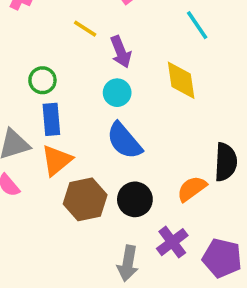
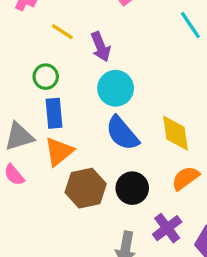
yellow line: (85, 29) -> (62, 32), moved
purple arrow: (121, 52) -> (101, 47), moved
yellow diamond: (181, 80) -> (175, 133), moved
cyan circle: (117, 93) -> (116, 88), size x1.4

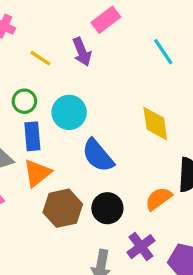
purple arrow: (101, 47) -> (82, 52), moved
cyan circle: (116, 88) -> (69, 112), moved
yellow diamond: (175, 133) -> (155, 124), moved

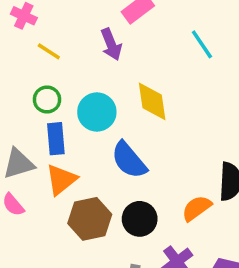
yellow line: (40, 58) -> (49, 51), moved
yellow diamond: (155, 124) -> (152, 101), moved

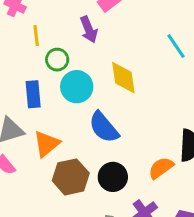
cyan line: (202, 44) -> (176, 46), moved
yellow line: (49, 51) -> (36, 36), turned 50
green circle: (47, 100) -> (57, 60), moved
blue rectangle: (56, 139) -> (33, 94), moved

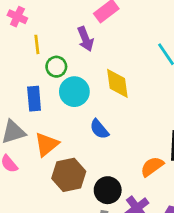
blue semicircle: (104, 127) -> (99, 129), size x0.7
black circle: (113, 177) -> (108, 190), moved

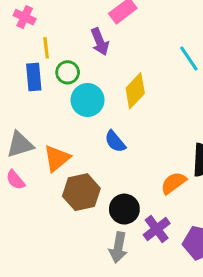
yellow diamond: (117, 83) -> (135, 91), turned 52
blue rectangle: (34, 99) -> (34, 77), moved

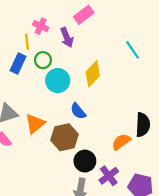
pink cross: (25, 17) -> (41, 26), moved
blue rectangle: (34, 77) -> (18, 64), turned 30
brown hexagon: (81, 192) -> (64, 137), moved

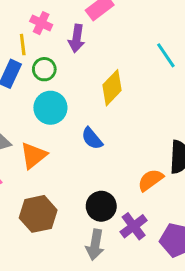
purple arrow: (67, 37) -> (77, 38), turned 30
cyan circle: (58, 81) -> (50, 108), moved
brown hexagon: (64, 137) -> (38, 214), moved

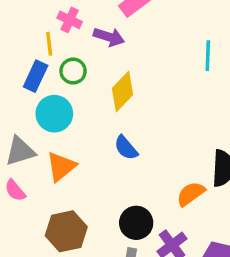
purple arrow: (77, 38) -> (109, 37), turned -80
cyan line: (166, 55) -> (208, 56), turned 36
yellow diamond: (112, 88) -> (123, 91), moved
cyan circle: (50, 108) -> (54, 114), moved

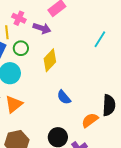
cyan line: (208, 56) -> (100, 39), turned 30
blue semicircle: (126, 148) -> (64, 97), moved

